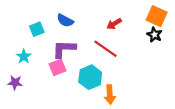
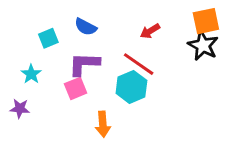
orange square: (157, 16) -> (206, 21), turned -36
black star: (154, 35) -> (203, 45), size x1.5
cyan hexagon: (90, 77) -> (131, 87), moved
orange arrow: (110, 95) -> (103, 124), moved

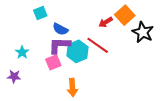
orange square: (206, 21) -> (125, 15), moved, turned -30
blue semicircle: (86, 27) -> (60, 29), moved
cyan square: (48, 38) -> (40, 13), moved
cyan hexagon: (131, 87) -> (77, 51), moved

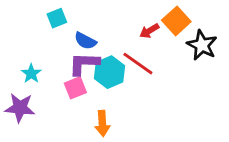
purple star: (14, 76) -> (20, 108), size x1.5

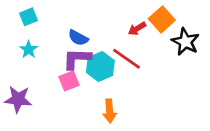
cyan square: (57, 18) -> (29, 17), moved
cyan star: (31, 74) -> (29, 50), moved
orange arrow: (102, 123) -> (110, 111), moved

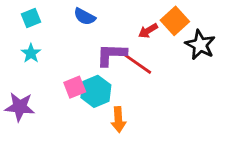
blue semicircle: (78, 38) -> (85, 17), moved
purple L-shape: (77, 59) -> (111, 55), moved
cyan hexagon: (100, 67) -> (96, 91), moved

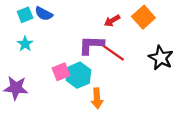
blue semicircle: (85, 17) -> (44, 14), moved
red arrow: (148, 31) -> (112, 21), moved
black star: (200, 45) -> (161, 58), moved

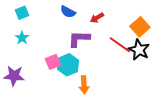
blue semicircle: (44, 14) -> (68, 12), moved
orange square: (143, 17) -> (140, 27), moved
red line: (112, 52) -> (120, 45), moved

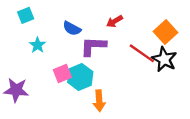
blue semicircle: (68, 12) -> (72, 28), moved
cyan star: (22, 38) -> (38, 45), moved

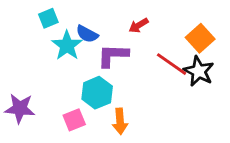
cyan square: (26, 15) -> (48, 18), moved
cyan star: (38, 45) -> (67, 45), moved, size x1.5
pink square: (62, 73) -> (74, 120), moved

